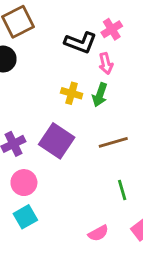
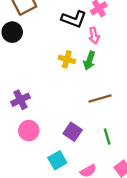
purple square: (57, 141) -> (73, 132), moved, size x0.7
cyan square: (25, 217) -> (57, 160), moved

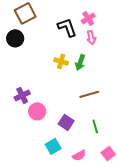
black L-shape: (74, 19) -> (67, 27), turned -130
pink arrow: (94, 36) -> (91, 37), moved
pink circle: (29, 131) -> (37, 111), moved

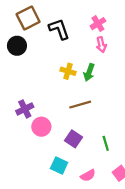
black L-shape: (67, 27) -> (59, 29), moved
brown line: (89, 94) -> (80, 105), moved
cyan square: (53, 146) -> (59, 166), turned -35

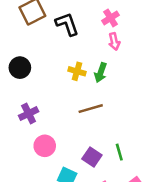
black circle: (17, 46) -> (20, 68), moved
pink circle: (41, 127) -> (45, 146), moved
purple square: (74, 139) -> (92, 157), moved

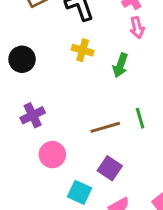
yellow cross: (77, 71) -> (83, 50), moved
brown line: (91, 109) -> (105, 127), moved
green line: (119, 152) -> (140, 118), moved

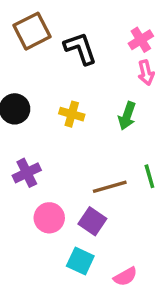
yellow cross: (83, 50) -> (72, 114), moved
purple square: (110, 168) -> (92, 221), moved

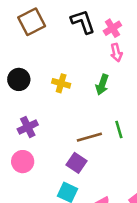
black L-shape: (80, 48) -> (83, 22), moved
pink circle: (49, 218) -> (23, 162), moved

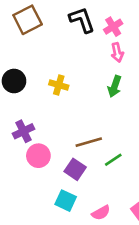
green arrow: (102, 85) -> (115, 86), moved
green line: (119, 129) -> (113, 160), moved, turned 72
pink circle: (23, 162) -> (38, 156), moved

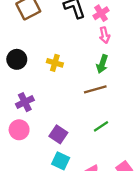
brown line: (89, 142) -> (95, 89), moved
pink circle: (38, 156) -> (19, 130), moved
purple square: (75, 169) -> (58, 134), moved

